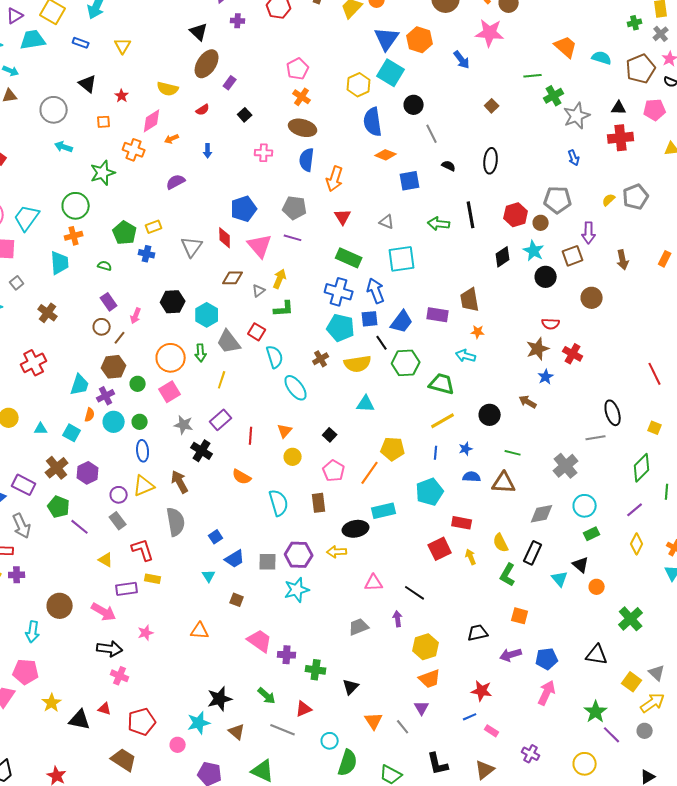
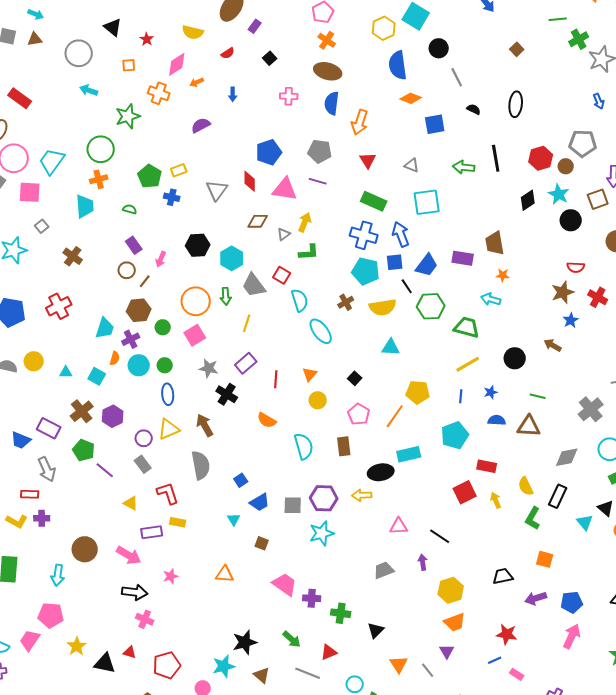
pink triangle: (260, 246) -> (285, 189), turned -40

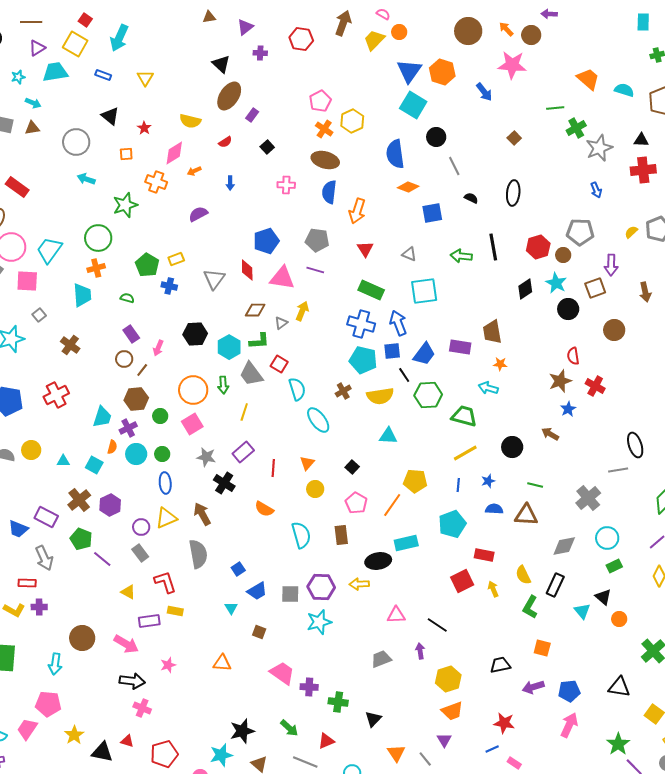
yellow hexagon: (384, 28) -> (352, 121), moved
green L-shape: (309, 252) -> (259, 341), moved
red semicircle: (576, 267) -> (573, 356), turned 78

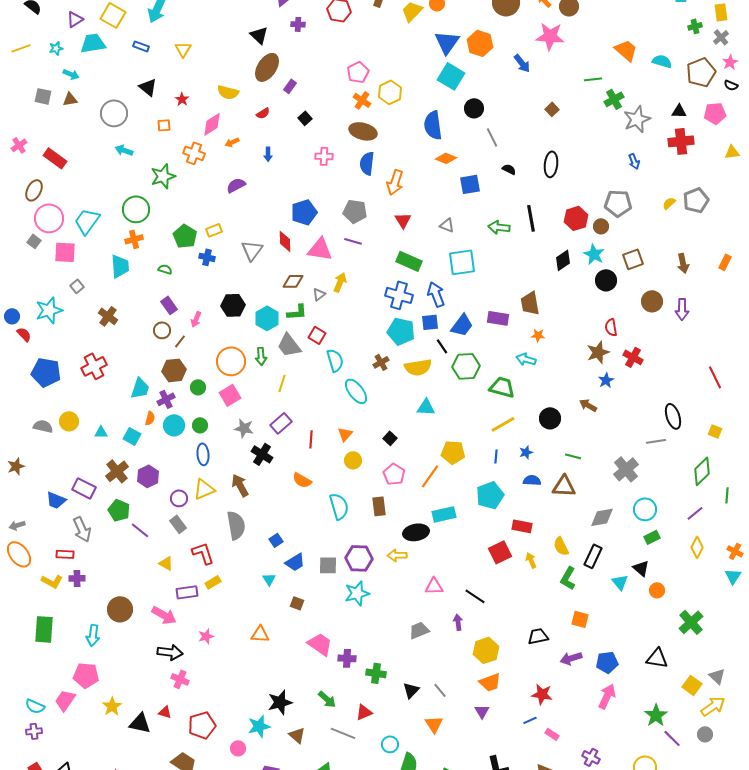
purple arrow: (611, 265) -> (682, 309), moved
yellow rectangle: (175, 611) -> (213, 582), turned -42
gray line: (425, 759) -> (440, 690), moved

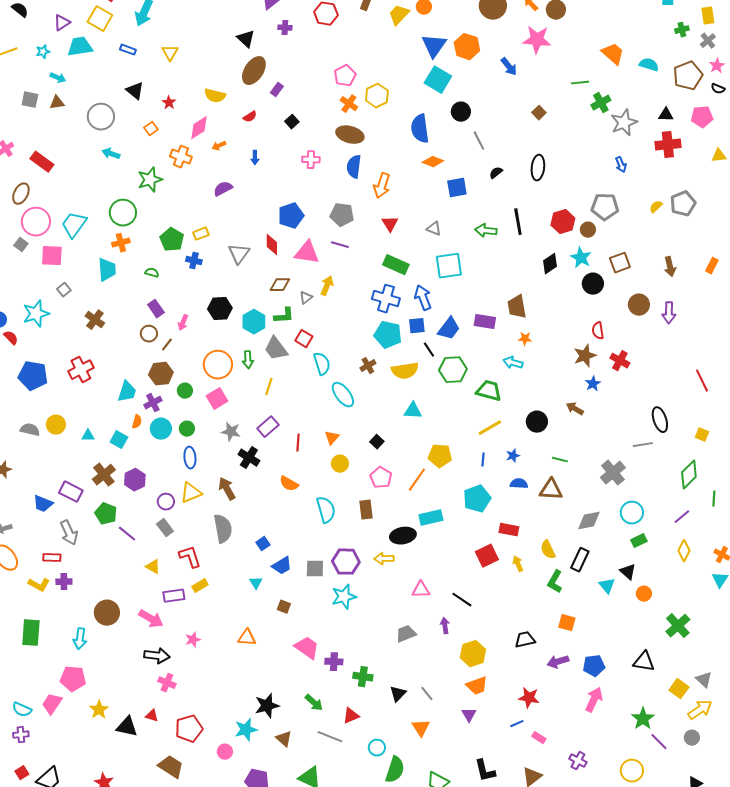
orange square: (164, 125) -> (151, 129), turned -32
black semicircle: (509, 169) -> (496, 173), turned -64

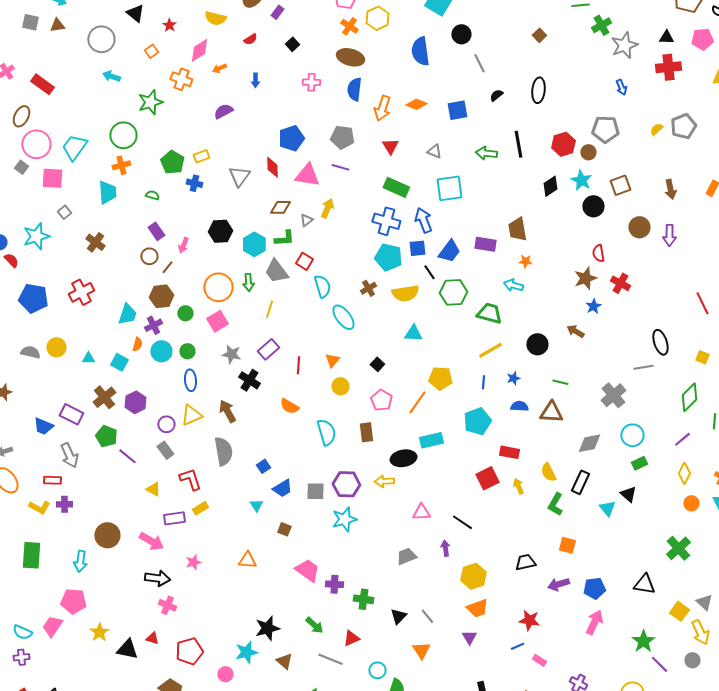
orange diamond: (433, 162) -> (416, 104), moved
orange circle: (644, 594) -> (691, 503), moved
yellow arrow: (700, 710) -> (700, 632), turned 100

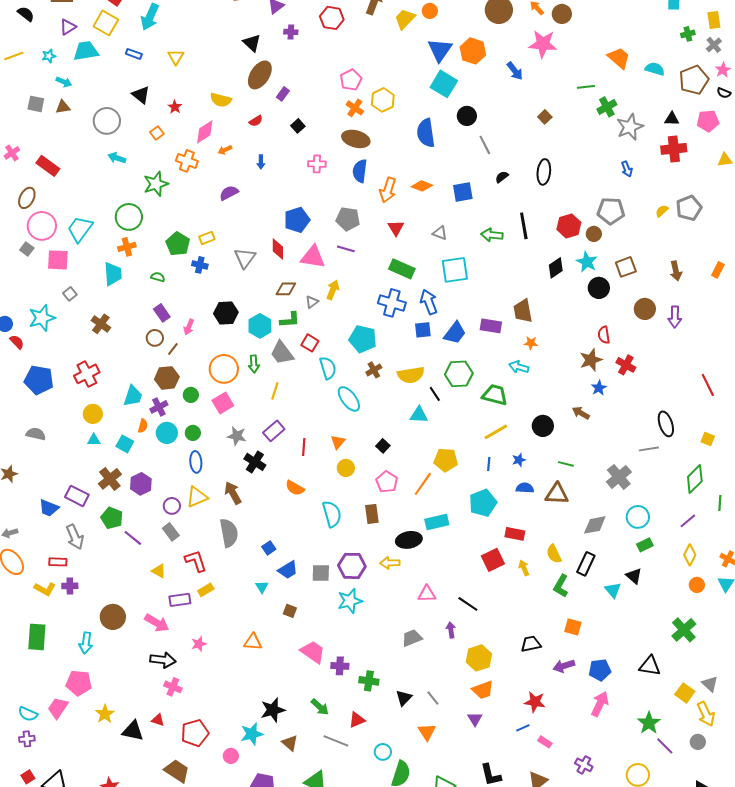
cyan pentagon: (388, 257) -> (363, 339), moved
black line: (429, 272) -> (435, 394), moved
yellow circle: (56, 347) -> (93, 414), moved

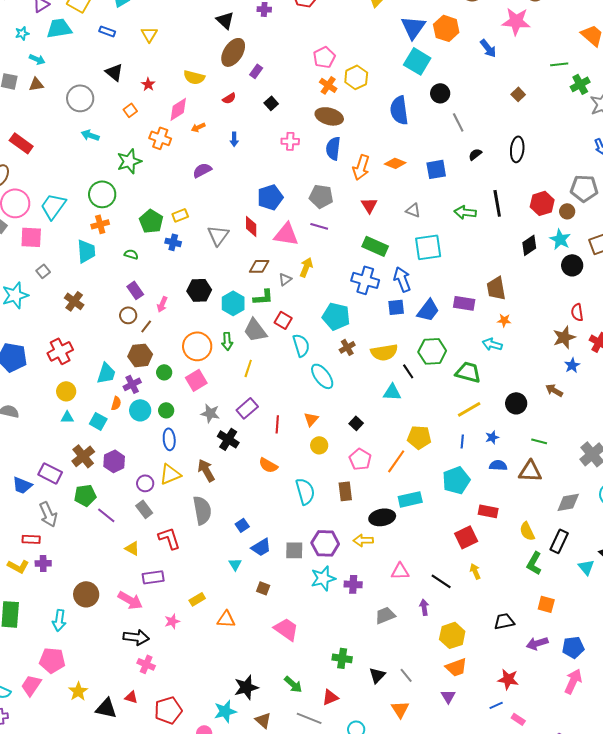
green pentagon: (112, 518) -> (85, 495), turned -30
yellow arrow: (524, 568) -> (475, 571), moved
yellow rectangle: (206, 590) -> (197, 599), moved
purple cross: (340, 666) -> (353, 584), moved

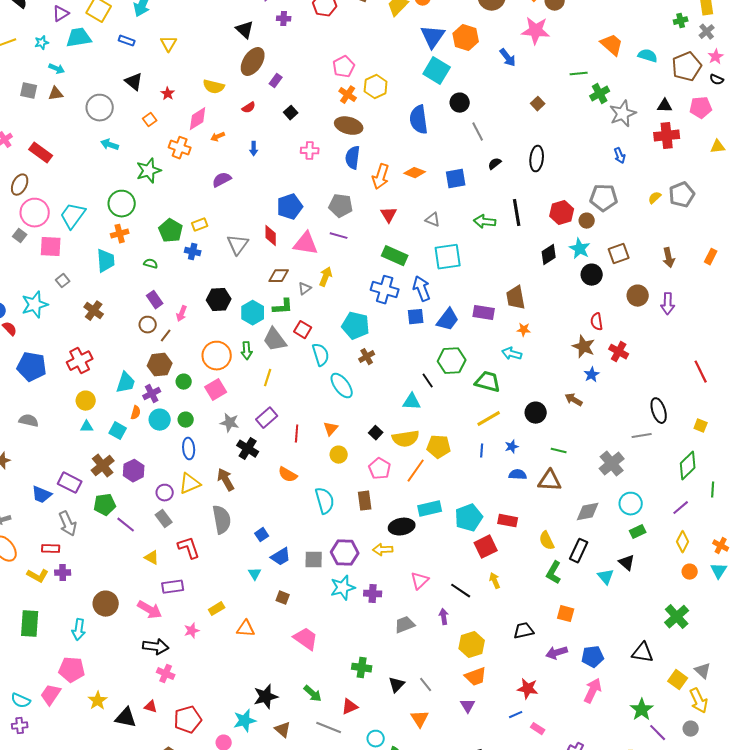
brown star: (564, 337) -> (584, 347), turned -30
yellow semicircle: (384, 352) -> (406, 439), moved
cyan pentagon: (456, 480) -> (469, 518), moved
pink triangle: (400, 571) -> (420, 581), turned -42

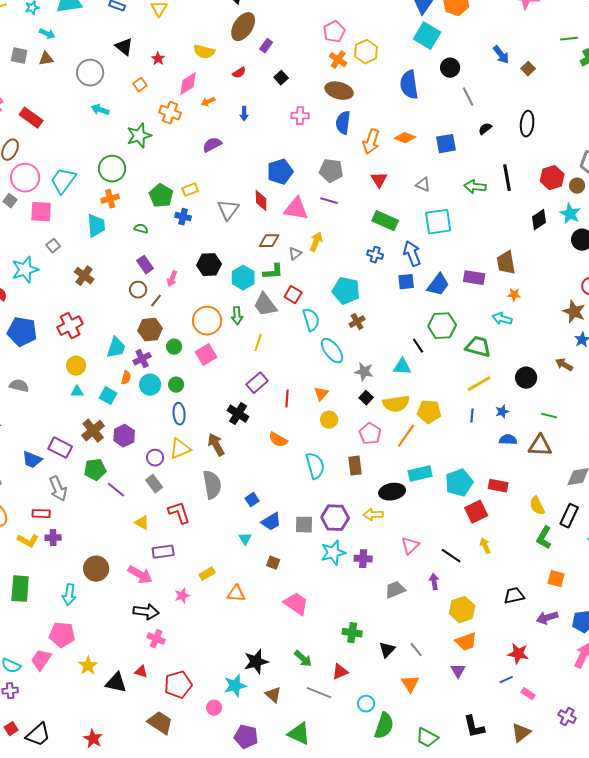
blue arrow: (508, 58) -> (501, 55), moved
blue cross: (385, 290) -> (375, 255), size x0.6
gray star: (230, 423) -> (364, 372), moved

